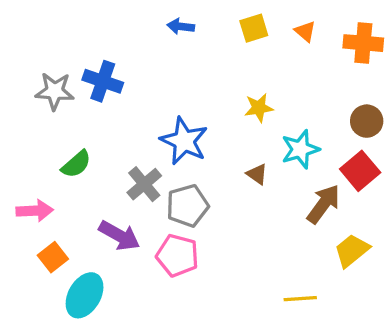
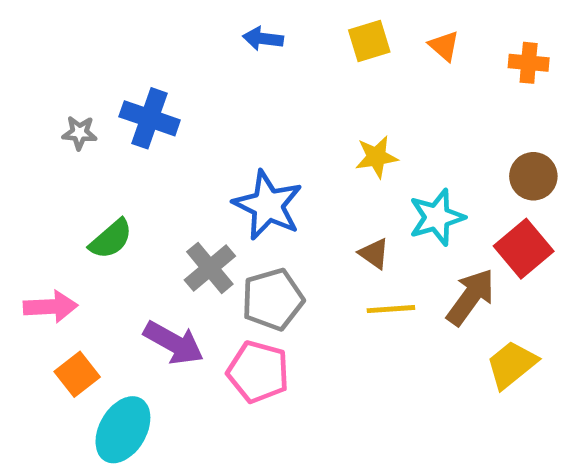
orange cross: (363, 43) -> (529, 63), size x0.7
gray star: (55, 91) -> (79, 133), size x0.6
yellow line: (300, 299) -> (391, 309), moved

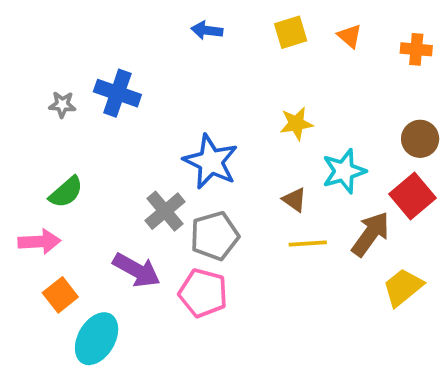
green semicircle: (111, 239) -> (66, 192), moved

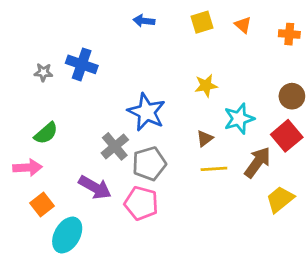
brown triangle: (294, 200) -> (205, 138), turned 48

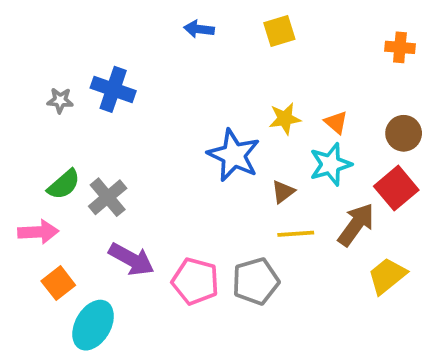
orange triangle: (243, 25) -> (336, 122), moved
blue star: (147, 112) -> (234, 155), moved
gray cross: (115, 146) -> (108, 197), moved
gray pentagon: (149, 164) -> (256, 281), moved

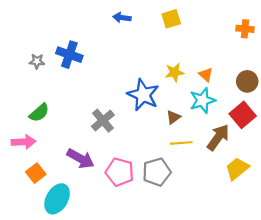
gray cross: (108, 197) -> (103, 121), moved

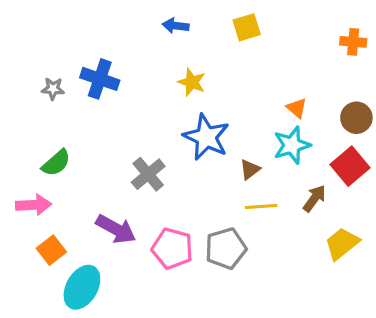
yellow star: (174, 72) -> (192, 82), moved, turned 30
brown arrow: (218, 137) -> (314, 198), size x0.7

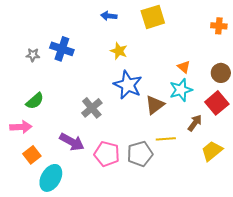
yellow square: (247, 27) -> (153, 17), size x1.4
brown triangle: (250, 169) -> (155, 105), size x1.5
yellow line: (261, 206) -> (166, 139), moved

